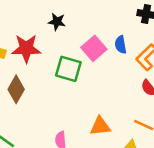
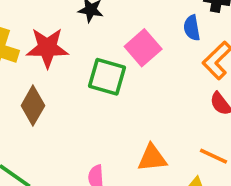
blue semicircle: (121, 45) -> (192, 28), moved

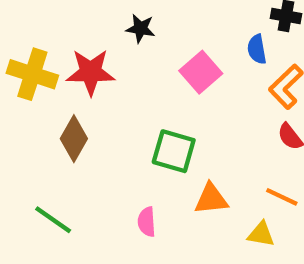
green square: (107, 77) -> (174, 151), moved

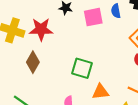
blue semicircle: (257, 49) -> (116, 11), moved
pink square: (201, 72) -> (93, 17), moved, turned 30

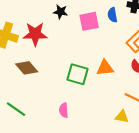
brown diamond: (33, 62) -> (27, 68), turned -70
orange triangle: (100, 92) -> (105, 68), moved

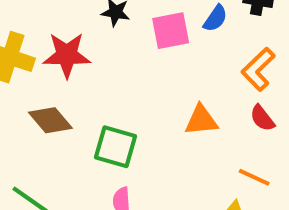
blue semicircle: (112, 15) -> (215, 18), turned -136
green square: (77, 74) -> (116, 147), moved

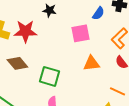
pink square: (171, 31) -> (80, 33), moved

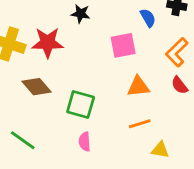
blue semicircle: (98, 13) -> (148, 18), turned -64
orange line: (117, 91) -> (140, 124), moved, turned -42

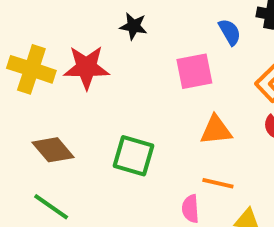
brown diamond: (37, 87) -> (53, 150), moved
orange line: (140, 124) -> (218, 183), turned 30
pink semicircle: (85, 142) -> (190, 209), moved

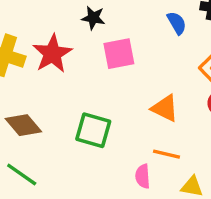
red star: (86, 67) -> (52, 54), turned -30
pink square: (194, 71) -> (119, 54), moved
orange triangle: (216, 130) -> (165, 108), turned 32

